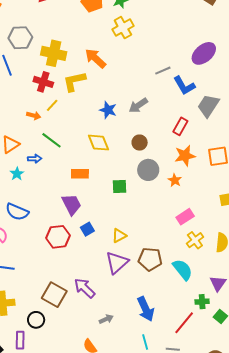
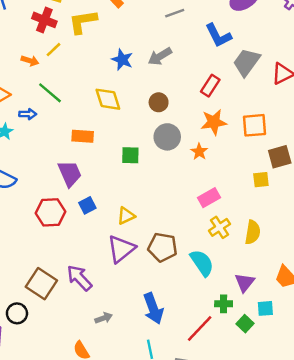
gray line: (163, 71) -> (175, 13), moved

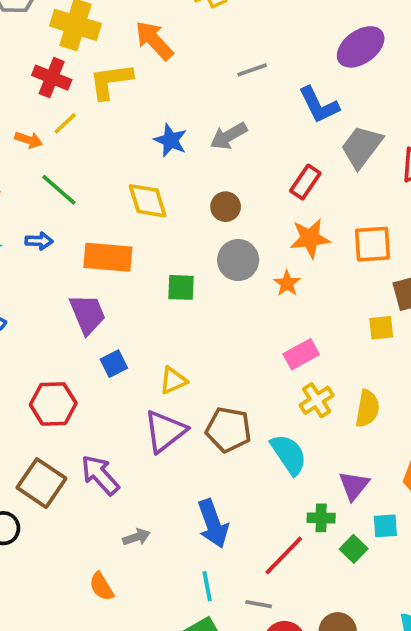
blue arrow: (28, 114) -> (39, 241), moved
orange rectangle: (83, 136) -> (108, 257), size x1.4
red hexagon: (51, 212) -> (53, 404), moved

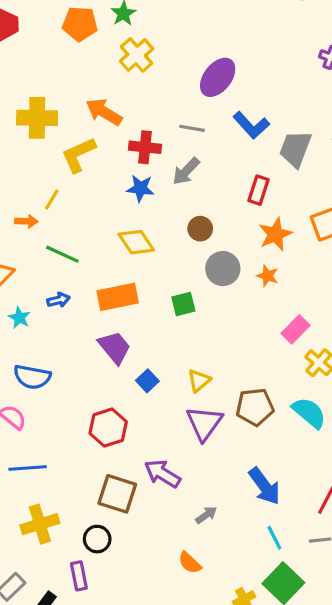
purple ellipse: (361, 47) -> (218, 77), moved
gray line: (252, 70) -> (192, 128), moved, turned 45
red cross: (52, 78) -> (145, 147), moved

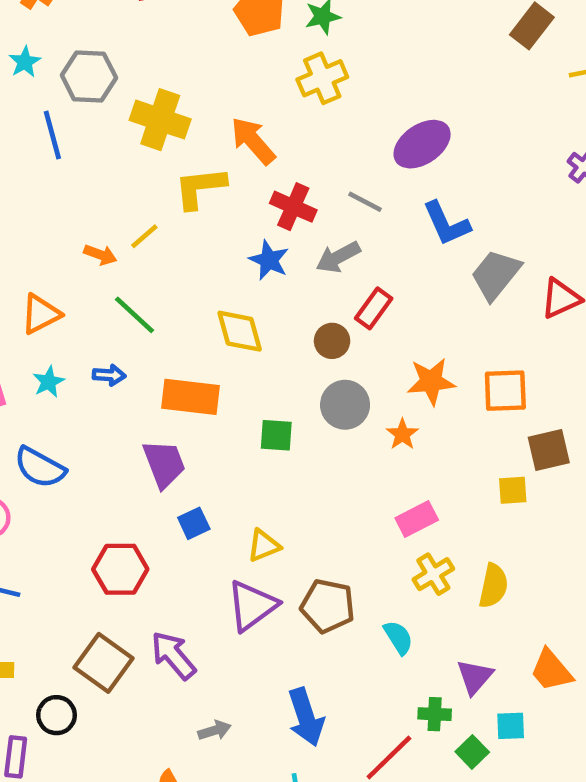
red rectangle: (259, 190) -> (374, 308), moved
cyan semicircle: (309, 413) -> (398, 637), size x0.7

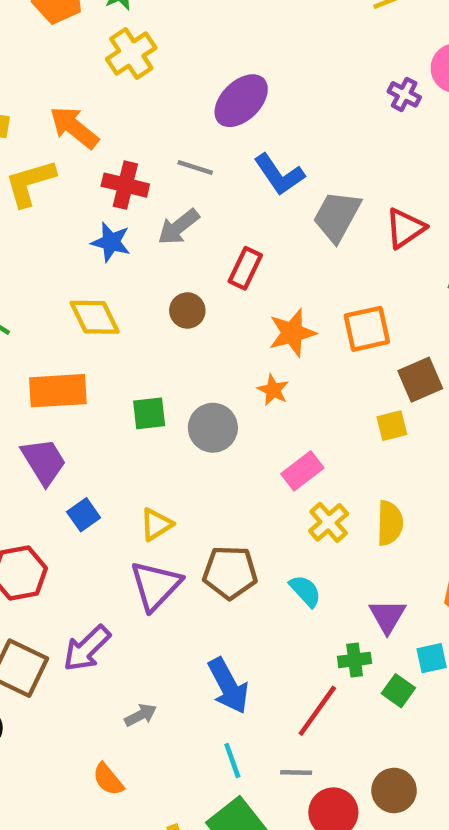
red rectangle: (374, 308) -> (245, 268), moved
gray circle: (345, 405) -> (213, 428), moved
purple arrow: (173, 655) -> (87, 648), turned -84

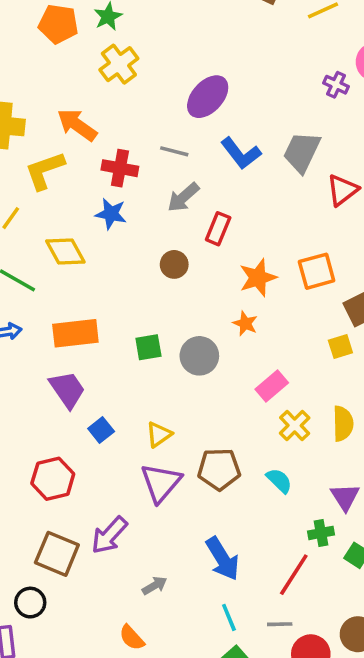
gray trapezoid: (337, 216) -> (302, 152), moved
gray arrow: (179, 227) -> (183, 197), moved
yellow diamond: (95, 317) -> (65, 251), moved

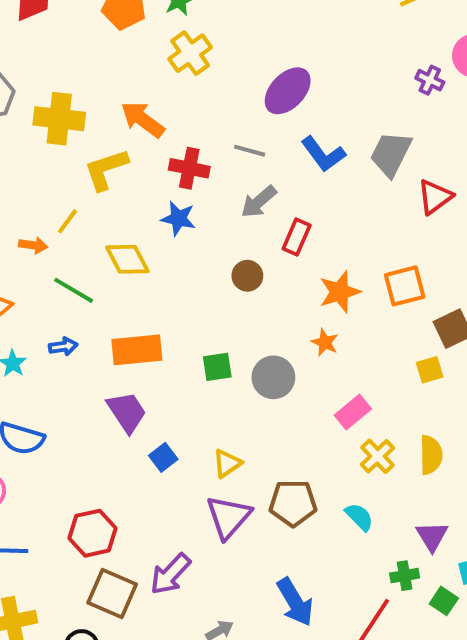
red hexagon: (53, 479) -> (93, 533), moved

